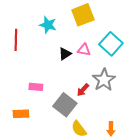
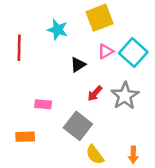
pink triangle: (84, 50) -> (106, 51), moved, turned -40
red arrow: (83, 90) -> (95, 93), moved

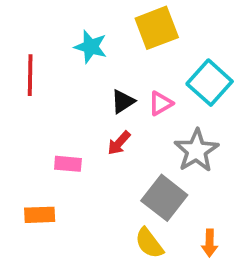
pink triangle: (106, 51) -> (161, 103), moved
red arrow: (95, 93) -> (119, 143), moved
gray square: (78, 126) -> (164, 198), moved

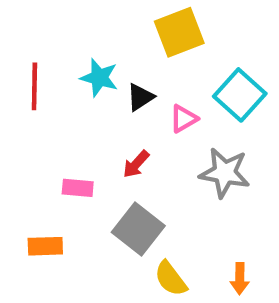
cyan star: (91, 47) -> (99, 78), moved
black triangle: (123, 101) -> (140, 97), moved
gray star: (196, 151) -> (225, 173), turned -30
gray square: (164, 198) -> (138, 229), moved

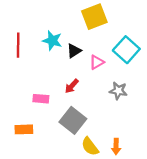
gray star: (225, 173) -> (118, 91), size x0.7
orange arrow: (240, 279) -> (116, 147), moved

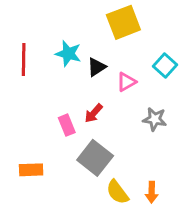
cyan square: (126, 50) -> (165, 66), size x0.7
pink rectangle: (41, 99) -> (67, 125), moved, turned 63

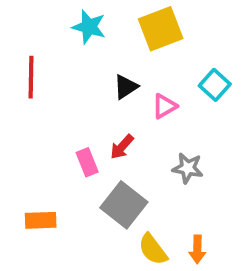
cyan star: (68, 54) -> (89, 27), moved
gray star: (155, 119) -> (188, 168), moved

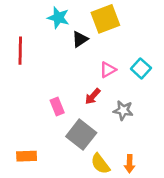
cyan square: (215, 85) -> (141, 68), moved
black triangle: (126, 87) -> (80, 39), moved
red arrow: (122, 147) -> (93, 96), moved
orange rectangle: (41, 220) -> (27, 156), moved

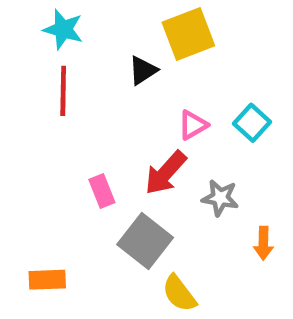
cyan star: (58, 18) -> (63, 29), moved
red line: (20, 51) -> (63, 91), moved
red arrow: (93, 96) -> (166, 173), size x1.5
orange arrow: (130, 164) -> (263, 243), moved

